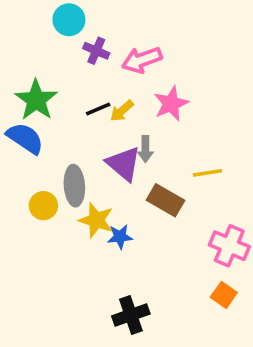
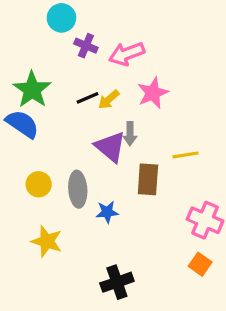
gray ellipse: (74, 186) -> (78, 189), moved
brown rectangle: (166, 200) -> (148, 179), turned 64
yellow star: (96, 220) -> (47, 241), moved

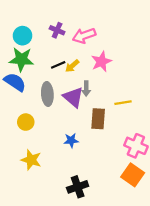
cyan circle: (61, 18) -> (23, 36), moved
green star: (32, 90) -> (21, 59), turned -30
gray ellipse: (78, 189) -> (47, 94), moved
orange square: (200, 264) -> (133, 175), size x1.5

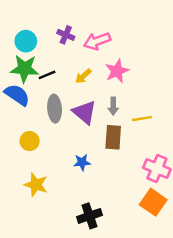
black line: (58, 65) -> (47, 75), moved
gray arrow: (86, 89) -> (113, 106), moved

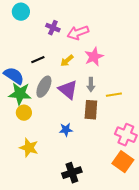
cyan circle: (26, 41) -> (21, 12), moved
green star: (25, 69) -> (20, 94), moved
gray ellipse: (55, 109) -> (44, 87), turned 30

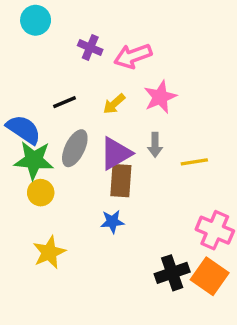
purple triangle: (68, 90) -> (116, 153), turned 50
brown rectangle: (91, 110) -> (121, 181), moved
yellow star: (29, 148) -> (49, 252), turned 30
black cross: (72, 173) -> (172, 273), moved

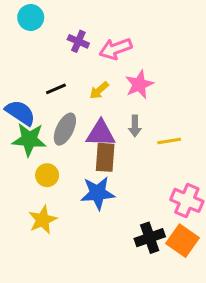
purple triangle: (116, 153) -> (101, 134), turned 32
yellow circle: (41, 193) -> (47, 175), moved
blue star: (112, 222) -> (98, 193), size x1.6

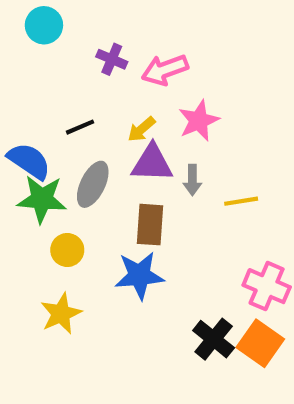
purple triangle: (101, 134) -> (152, 163), moved
black cross: (150, 238) -> (214, 339), turned -32

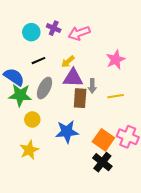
cyan circle: (44, 25) -> (31, 32), moved
pink star: (199, 121) -> (116, 60), moved
brown rectangle: (150, 225) -> (80, 98), moved
orange square: (260, 343) -> (103, 140), moved

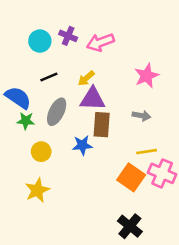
gray arrow: (92, 86) -> (141, 116), moved, turned -80
green star: (20, 95) -> (26, 121), size x0.6
yellow line: (116, 96) -> (147, 152), moved
blue star: (67, 132) -> (82, 145), moved, size x0.7
black cross: (102, 162) -> (130, 226), moved

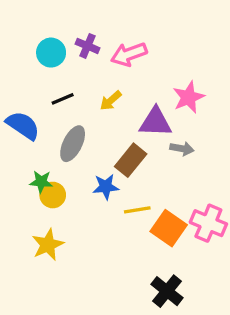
purple triangle: (93, 99) -> (155, 122), moved
green star: (26, 121) -> (41, 182), moved
brown rectangle: (102, 125) -> (131, 160), turned 35
yellow line: (147, 152) -> (137, 210), moved

